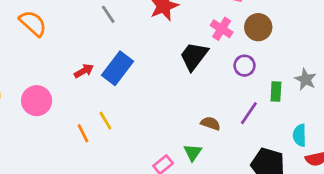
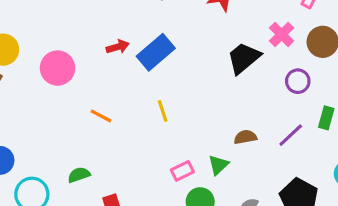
yellow line: (105, 121) -> (163, 111), moved
brown semicircle: (210, 123) -> (245, 137), turned -42
orange line: (83, 133) -> (101, 116), turned -48

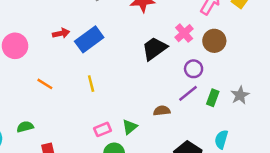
purple line: (291, 135) -> (188, 93), moved
brown semicircle: (245, 137) -> (162, 111), moved

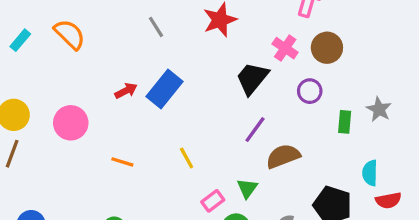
yellow line: (91, 84) -> (187, 158), moved
purple line: (188, 93) -> (255, 130), moved
brown semicircle: (162, 111) -> (283, 156), size x1.5

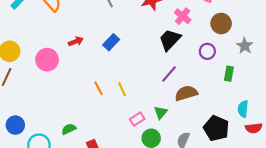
pink cross: (285, 48) -> (183, 16), moved
blue rectangle: (165, 89) -> (111, 42), size x0.7
red arrow: (126, 91) -> (76, 41), moved
gray star: (379, 109) -> (245, 46), moved
orange line: (122, 162) -> (99, 88), moved, turned 40

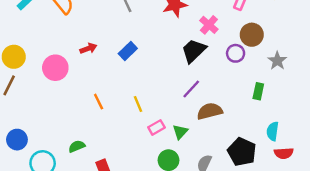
purple circle: (207, 51) -> (236, 53), moved
orange line: (99, 88) -> (99, 102), moved
pink rectangle: (137, 119) -> (156, 127), moved

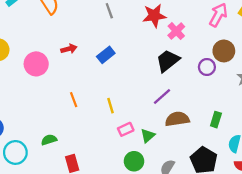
pink cross: (209, 25) -> (176, 31), moved
green rectangle: (258, 91) -> (216, 120), moved

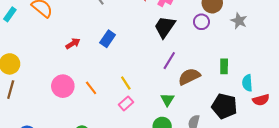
pink circle: (36, 64) -> (63, 86), moved
pink rectangle: (126, 129) -> (126, 103), moved

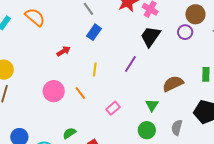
blue rectangle: (108, 39) -> (94, 32), moved
purple line: (169, 61) -> (130, 64), moved
yellow line: (126, 83) -> (95, 70), moved, turned 40

